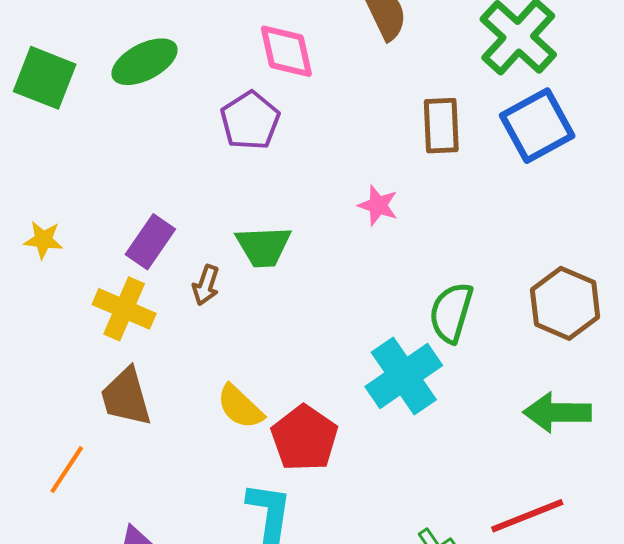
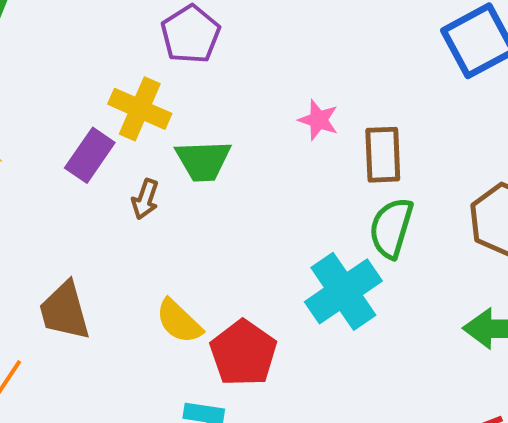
brown rectangle: (441, 126) -> (383, 155), moved
yellow cross: (124, 309) -> (140, 109), moved

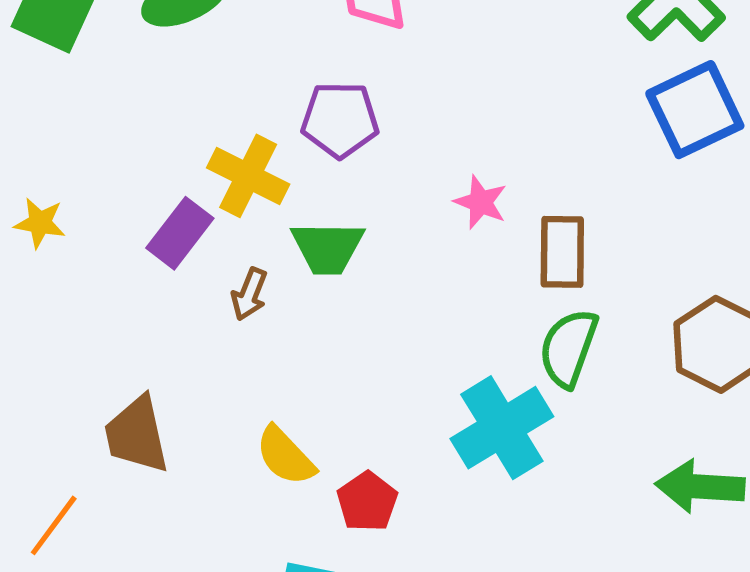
purple pentagon: (191, 34) -> (340, 120), moved, turned 30
red pentagon: (243, 353) -> (367, 502), size x0.7

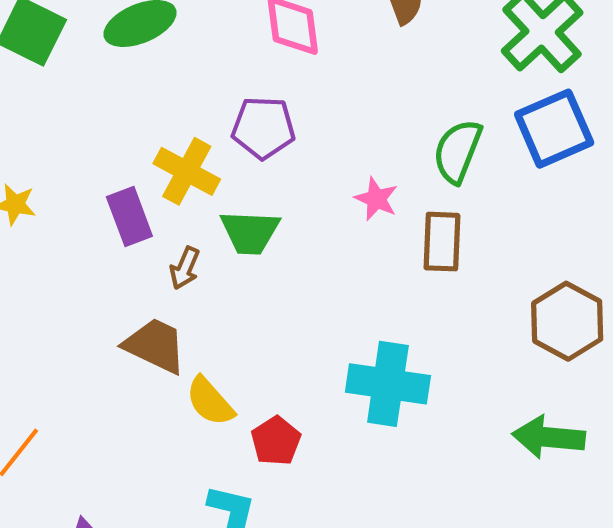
purple rectangle: (180, 233) -> (129, 216), turned -60
green semicircle: (568, 348) -> (458, 151), moved
cyan cross: (502, 428) -> (388, 384), turned 38
brown trapezoid: (137, 435) -> (155, 345), moved, turned 126

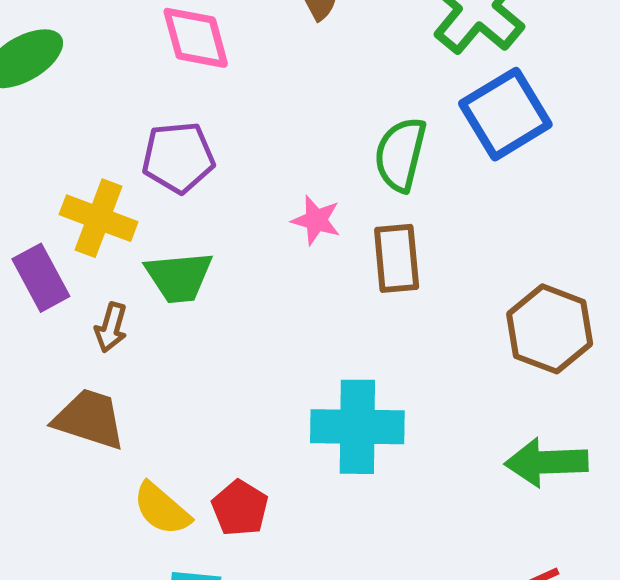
yellow semicircle: (210, 401) -> (162, 509), moved

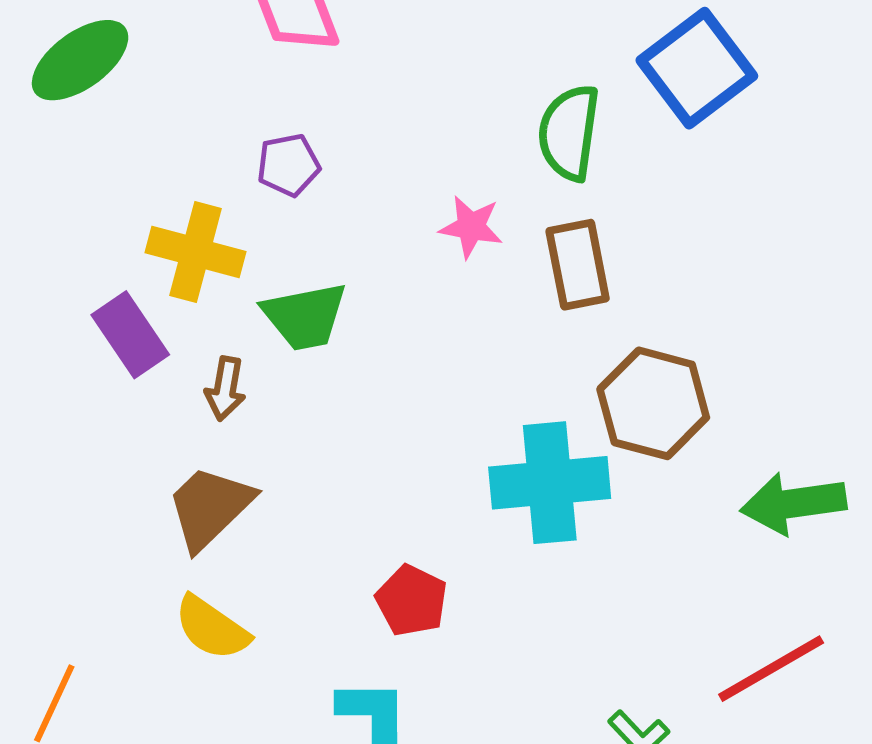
purple pentagon: (178, 157) -> (288, 165), size x0.7
brown hexagon: (550, 329) -> (653, 403), moved
brown trapezoid: (89, 419) -> (210, 507), turned -56
yellow semicircle: (162, 509) -> (212, 628), moved

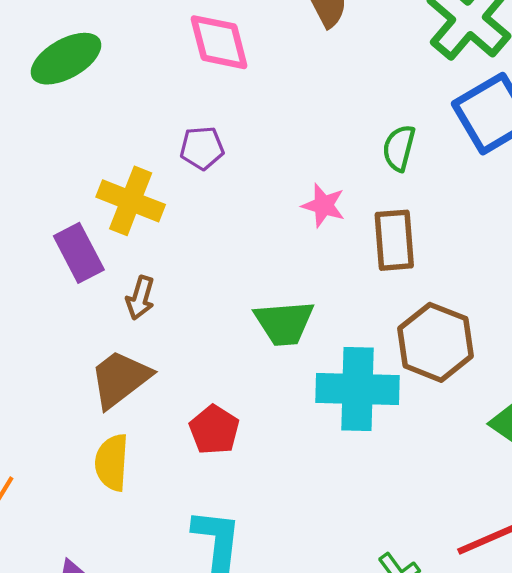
green semicircle: (569, 133) -> (399, 148), size x0.7
green trapezoid: (305, 316) -> (284, 323), moved
red pentagon: (412, 601) -> (214, 430), moved
yellow semicircle: (212, 628) -> (112, 462), turned 52

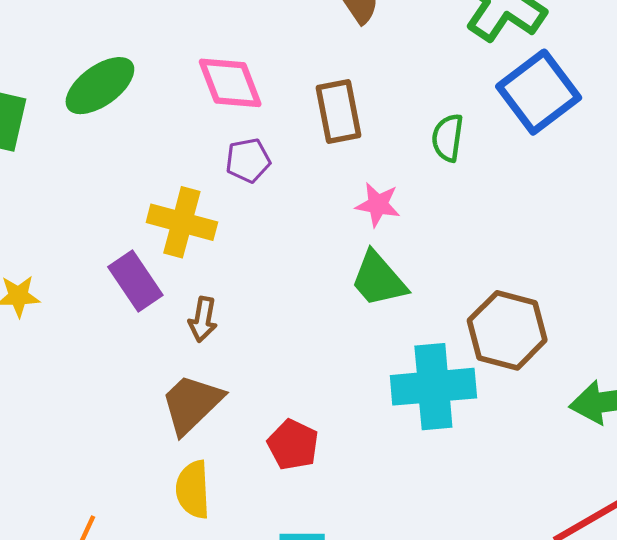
pink diamond: (219, 42) -> (230, 83), moved
brown rectangle: (394, 240) -> (339, 111), moved
green trapezoid: (284, 323) -> (378, 279), moved, turned 60

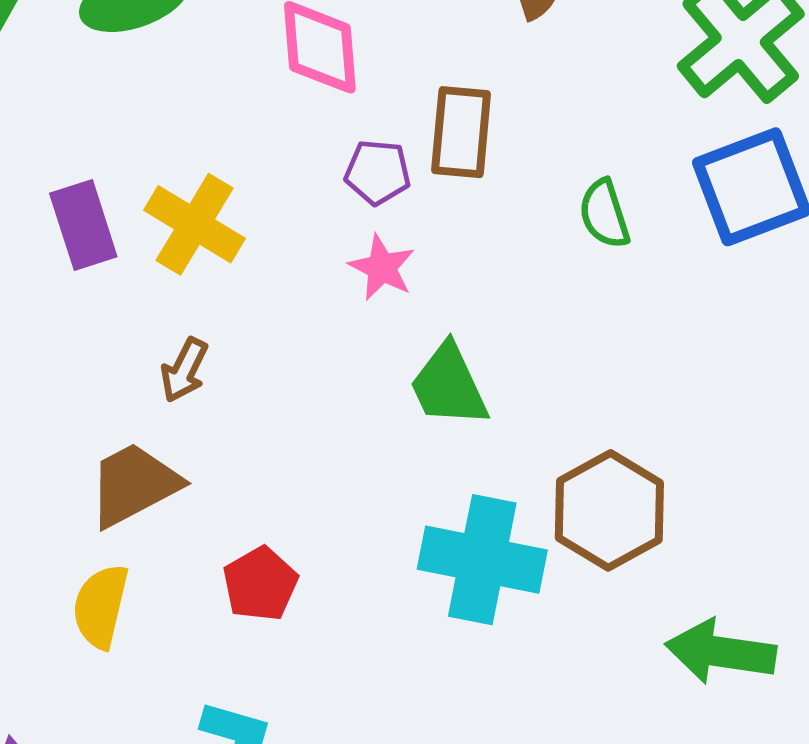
green semicircle: (448, 138) -> (604, 214), turned -42
purple pentagon: (248, 160) -> (378, 172), moved
pink star: (378, 205) -> (382, 268), moved
purple rectangle: (135, 281) -> (83, 225), moved

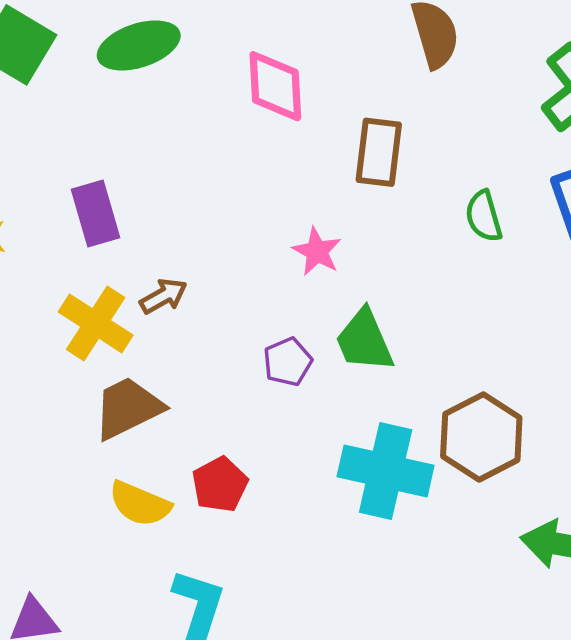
purple pentagon: (378, 172) -> (288, 362), moved, turned -30
yellow cross: (195, 224) -> (96, 323), moved
brown arrow: (184, 370) -> (163, 296), moved, turned -147
yellow semicircle: (101, 606) -> (140, 504), moved, turned -82

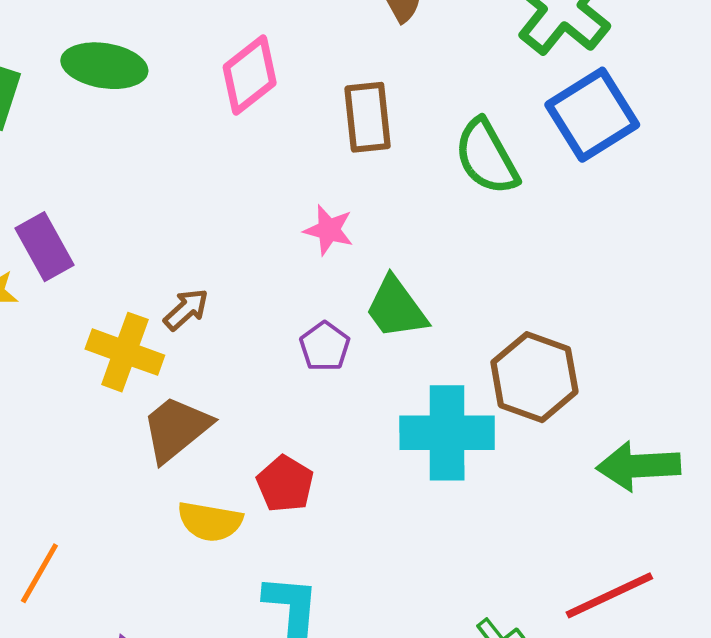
green ellipse: (139, 45) -> (104, 66), turned 40
pink diamond: (275, 86) -> (250, 75), turned 68
purple rectangle: (96, 214) -> (44, 247), moved
green semicircle: (484, 216) -> (487, 157), size x1.5

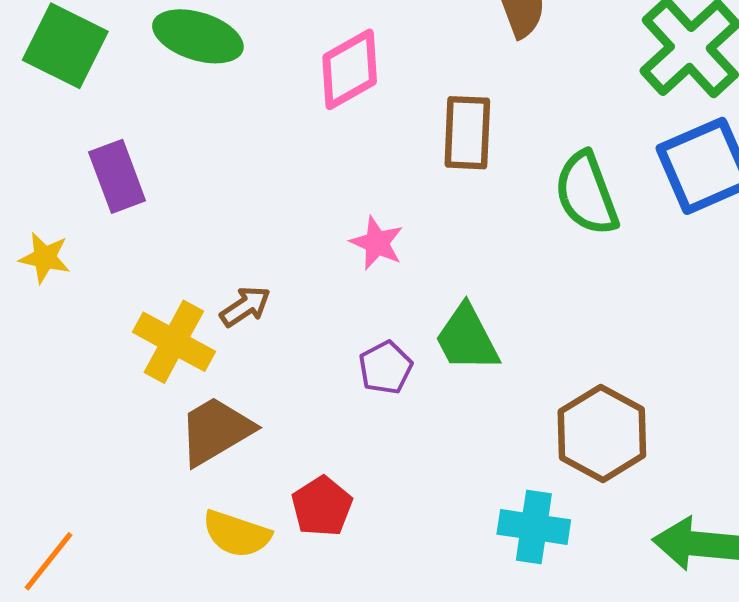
pink star: (329, 230) -> (377, 243), moved
purple rectangle: (44, 247) -> (117, 176), moved
cyan cross: (447, 433) -> (534, 527), moved, size x0.7

